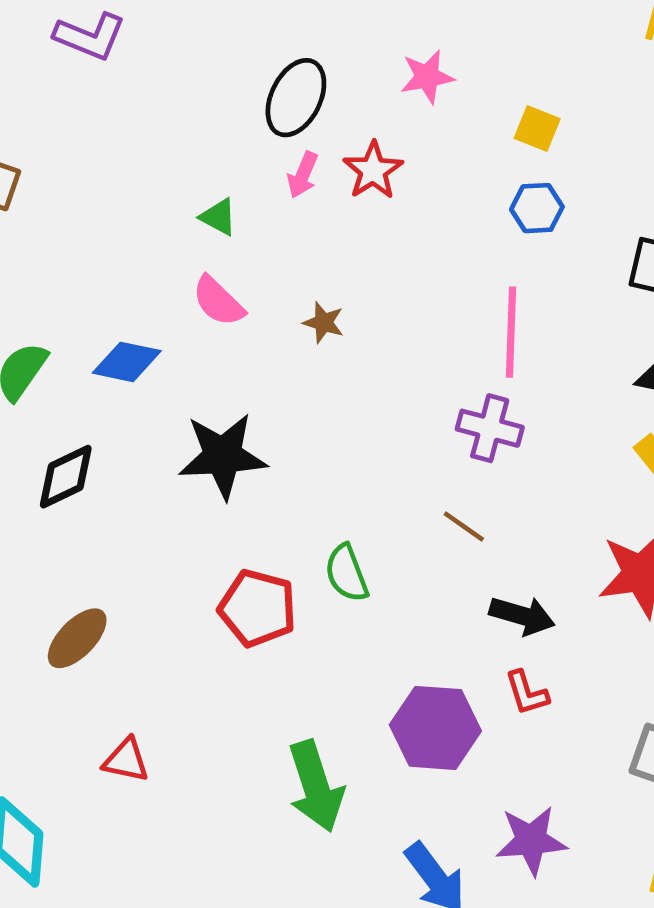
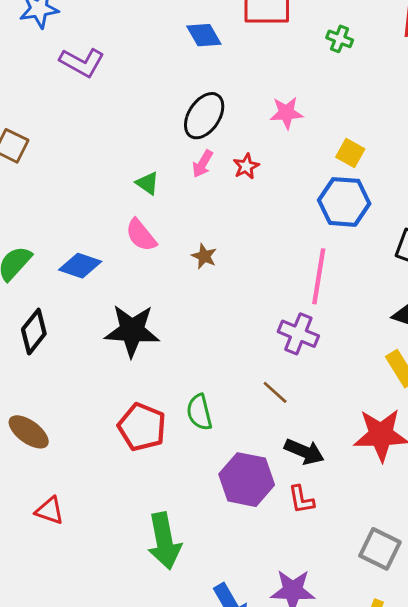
red star: (373, 170) -> (246, 166), size x0.7
blue hexagon: (537, 208) -> (344, 202), size x1.6
black diamond: (66, 477) -> (34, 332), turned -33
brown ellipse: (77, 638) -> (29, 432), turned 75
purple hexagon: (435, 728) -> (247, 480), moved

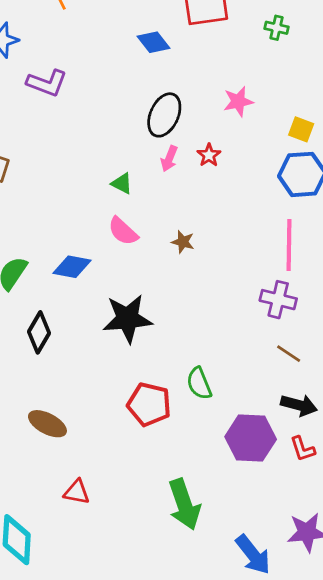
brown line: (275, 392) -> (289, 354), moved

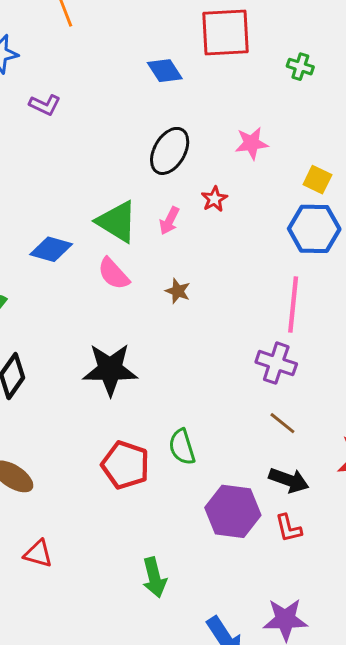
purple L-shape: (47, 83) -> (45, 105), size x0.7
pink arrow: (169, 159) -> (169, 221), moved
green triangle: (122, 183) -> (117, 222), size x1.8
blue diamond: (72, 267) -> (51, 249), moved
green arrow: (184, 504) -> (154, 577), size x0.7

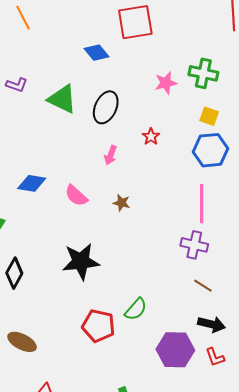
green cross: (300, 67) -> (203, 73), moved, size x1.6
pink star: (252, 143) -> (166, 83), moved
red star: (214, 199) -> (151, 137), moved
green triangle: (117, 222) -> (62, 99), moved
green semicircle: (182, 447) -> (136, 309), turned -115

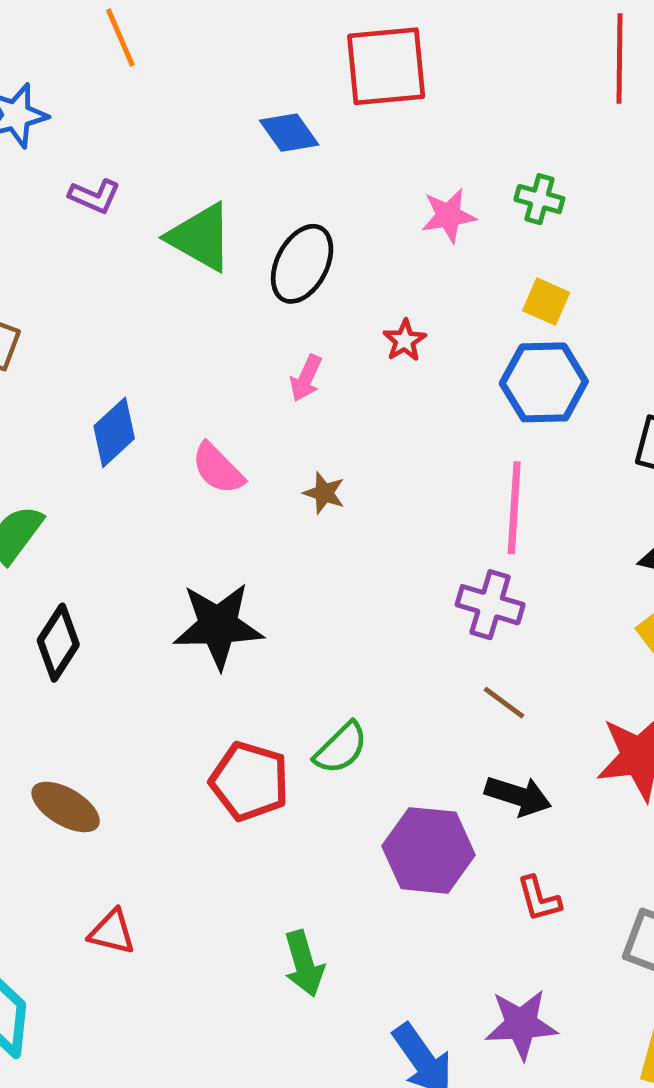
green cross: (203, 73) -> (539, 199), size x0.7
blue diamond: (32, 183) -> (114, 432), turned -56
red L-shape: (215, 357) -> (539, 899), moved

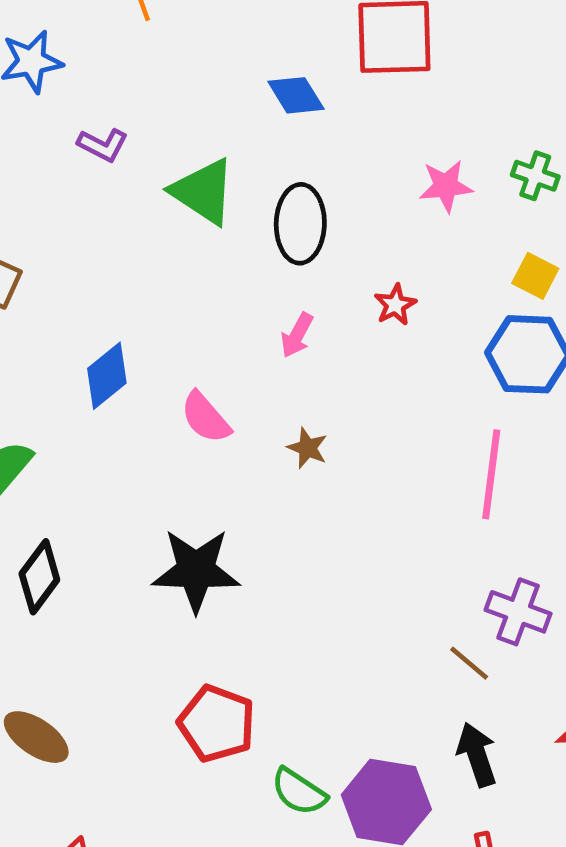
black ellipse: (302, 264) -> (300, 224), turned -30
purple cross: (490, 605) -> (518, 612), moved
green semicircle: (341, 748) -> (299, 792), moved, turned 74
black arrow: (518, 796) -> (477, 755), turned -130

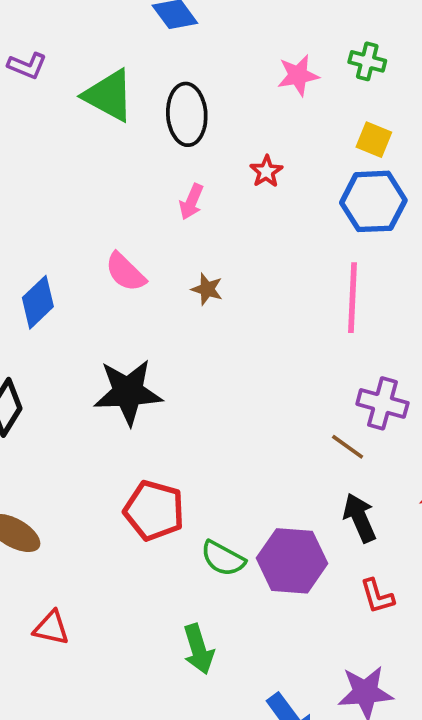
blue diamond: (107, 376) -> (38, 302), moved

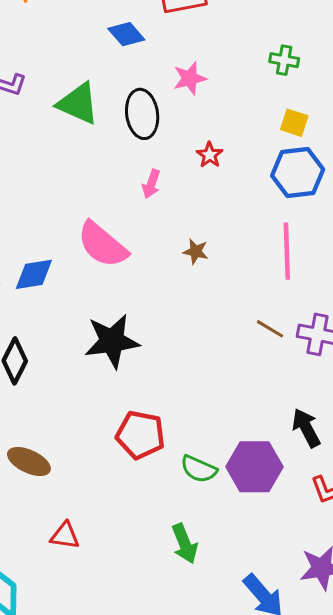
pink star: (298, 75) -> (190, 78), moved
pink semicircle: (125, 272) -> (102, 245), size x1.5
brown star: (207, 289) -> (196, 252), moved
blue diamond: (38, 302) -> (34, 274), turned 39
brown line: (348, 447) -> (270, 329), moved

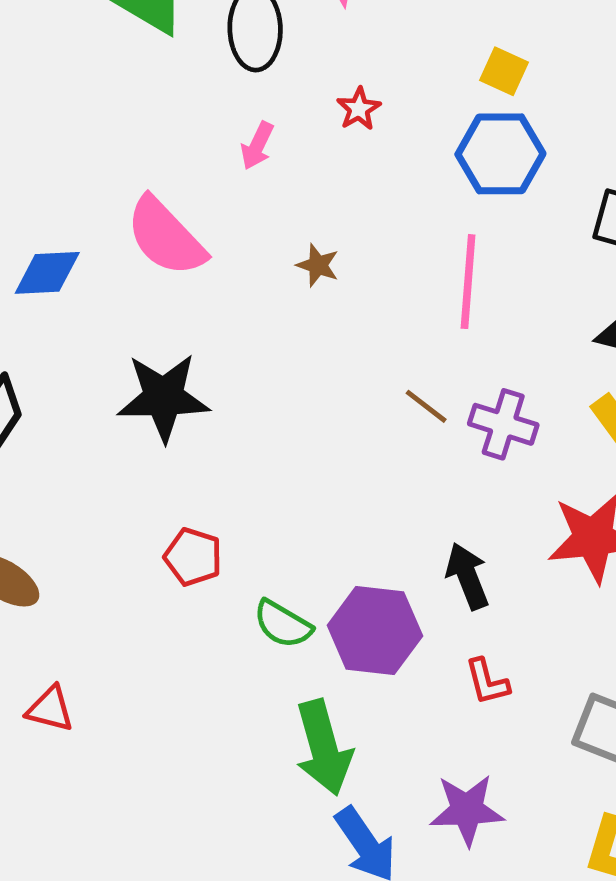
red pentagon: (140, 435) -> (193, 557), size x0.7
green arrow: (185, 544) -> (324, 748), moved, size x1.4

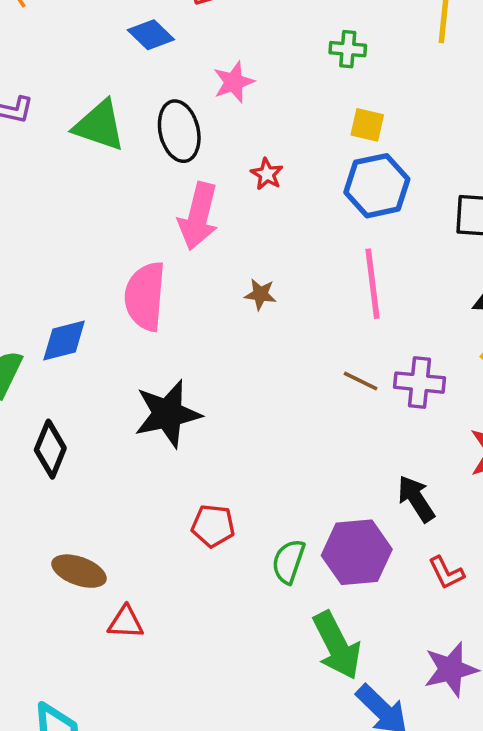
pink arrow: (257, 146) -> (198, 216), size x1.8
pink semicircle: (166, 237) -> (145, 296), turned 60
green semicircle: (283, 624) -> (288, 561), turned 90
red triangle: (50, 709) -> (126, 622), moved

